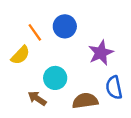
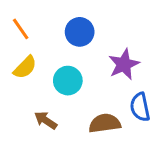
orange line: (35, 32) -> (21, 29), moved
cyan circle: (55, 78) -> (68, 81), moved

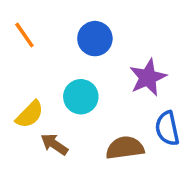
yellow semicircle: (25, 67) -> (30, 114), moved

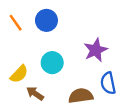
blue circle: (95, 39) -> (46, 20), moved

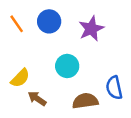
purple star: (96, 50) -> (91, 29), moved
cyan circle: (52, 63) -> (67, 66), moved

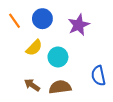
yellow semicircle: (20, 78) -> (34, 48), moved
brown semicircle: (85, 101) -> (60, 87), moved

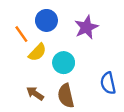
orange line: (14, 21) -> (21, 34), moved
brown semicircle: (60, 87) -> (66, 96), turned -95

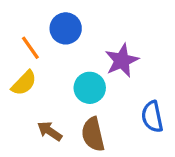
purple star: (86, 27) -> (122, 61), moved
yellow semicircle: (37, 52) -> (24, 83), moved

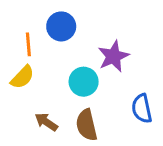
orange line: (30, 48) -> (28, 44), turned 30

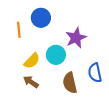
yellow semicircle: (22, 77) -> (32, 61), moved
brown semicircle: (87, 125) -> (70, 83), moved

